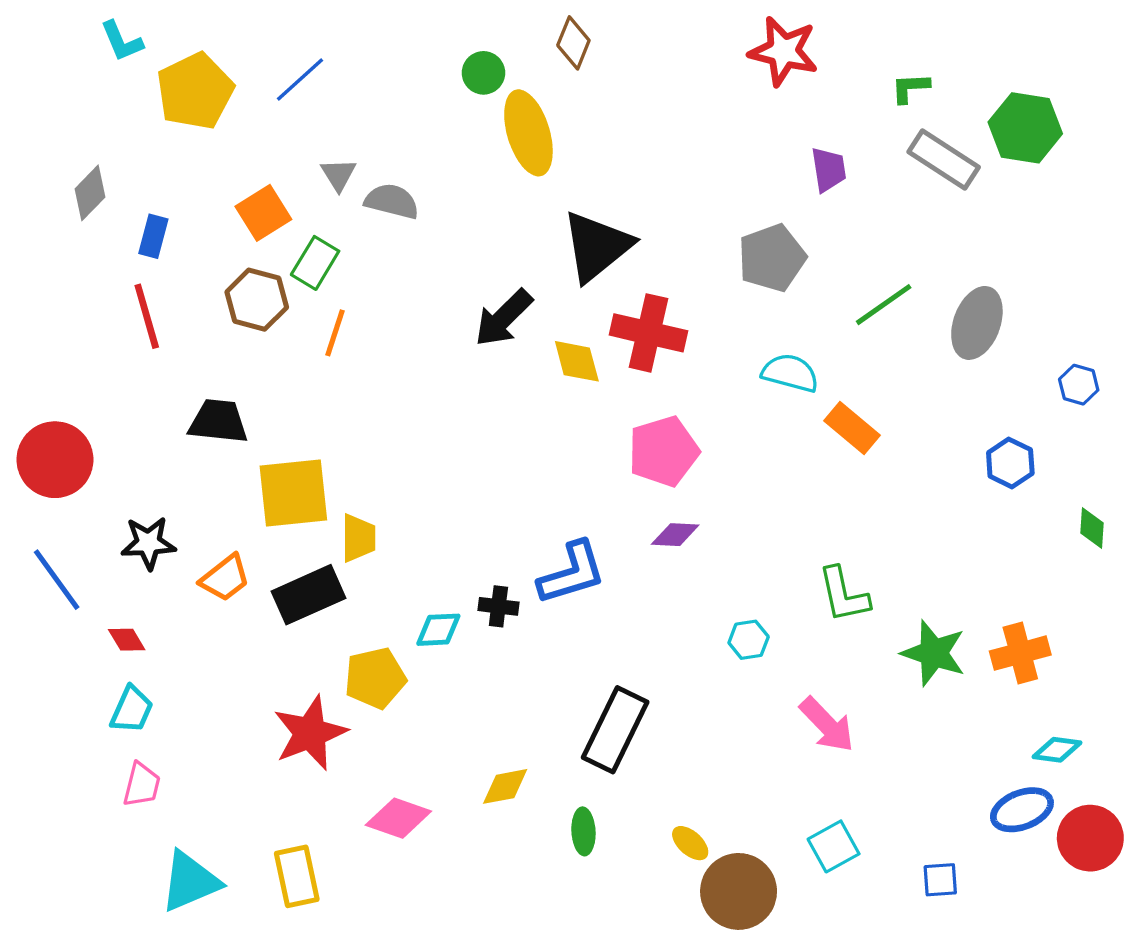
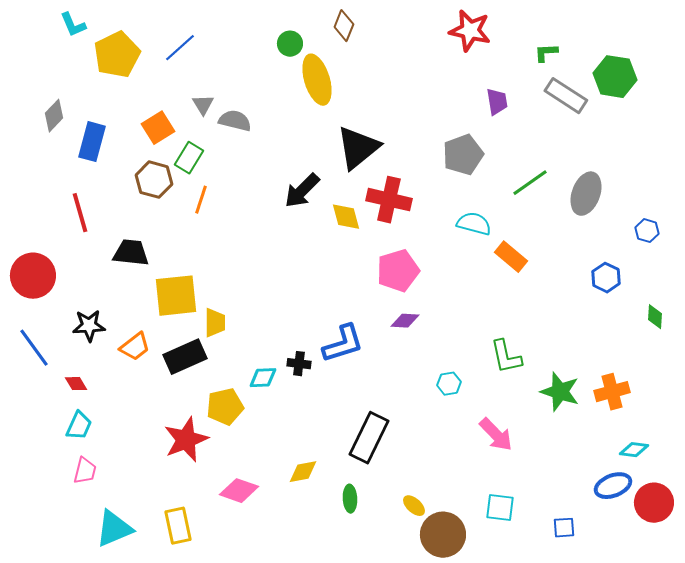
blue rectangle: (153, 236) -> (92, 142), size x1.5
red line: (147, 316) -> (80, 213), moved
cyan square: (834, 846) -> (500, 508), turned 36

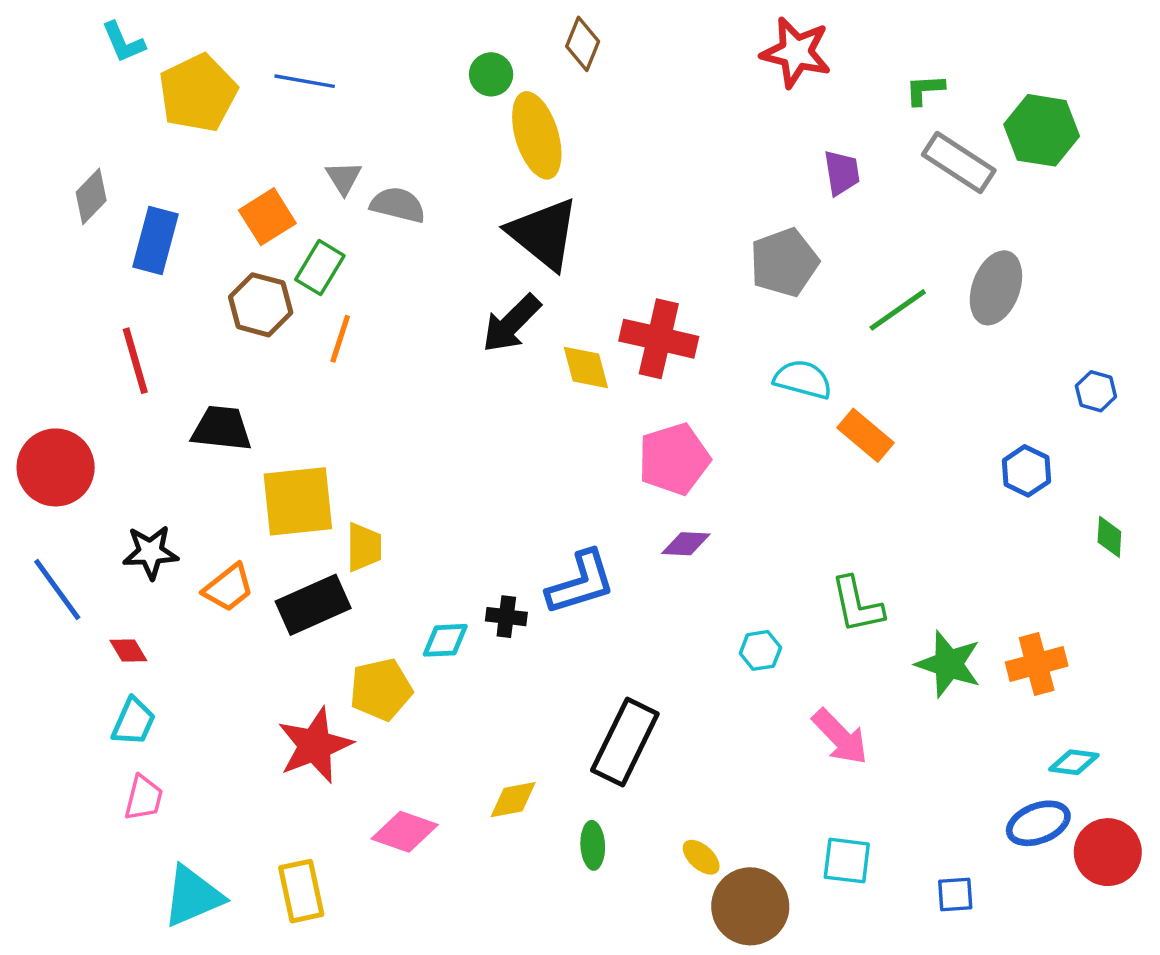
blue line: (180, 48) -> (305, 81), turned 52
black triangle: (358, 148) -> (544, 234), moved, turned -42
gray ellipse: (586, 194) -> (996, 288), moved

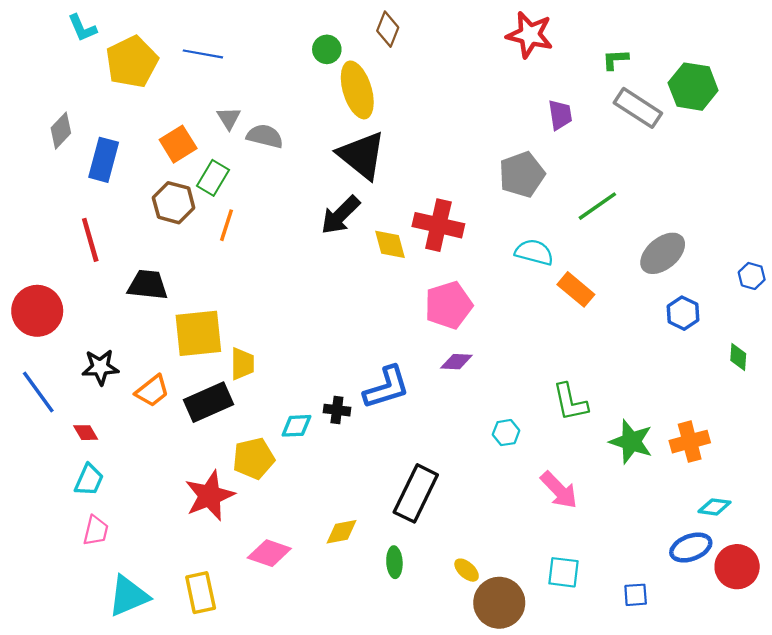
gray ellipse: (996, 288) -> (663, 253), moved, turned 30
blue hexagon: (1096, 391) -> (752, 276), moved

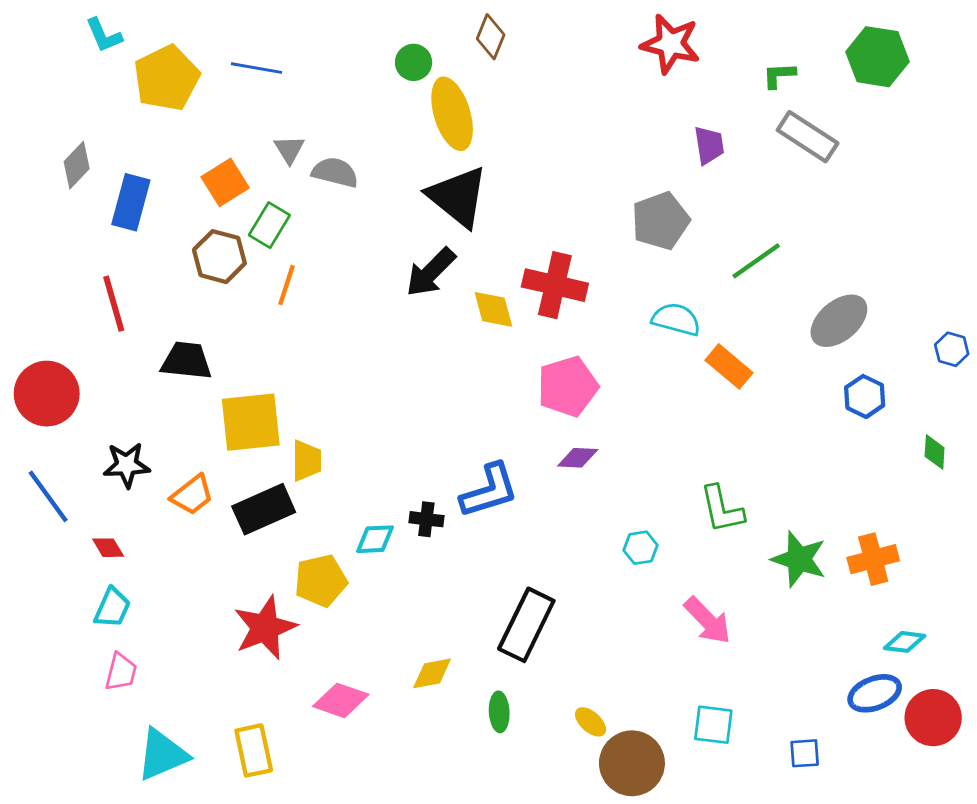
green hexagon: (693, 87) -> (877, 57), moved

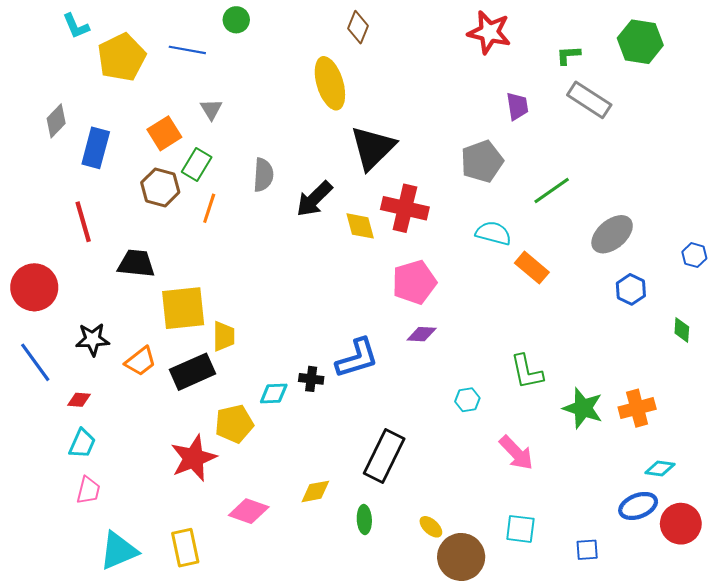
green circle: (414, 62) -> (236, 20), moved
gray semicircle: (335, 172) -> (263, 175), moved, turned 80
black triangle: (458, 197) -> (373, 148), moved, turned 36
red diamond: (108, 548) -> (79, 400), turned -55

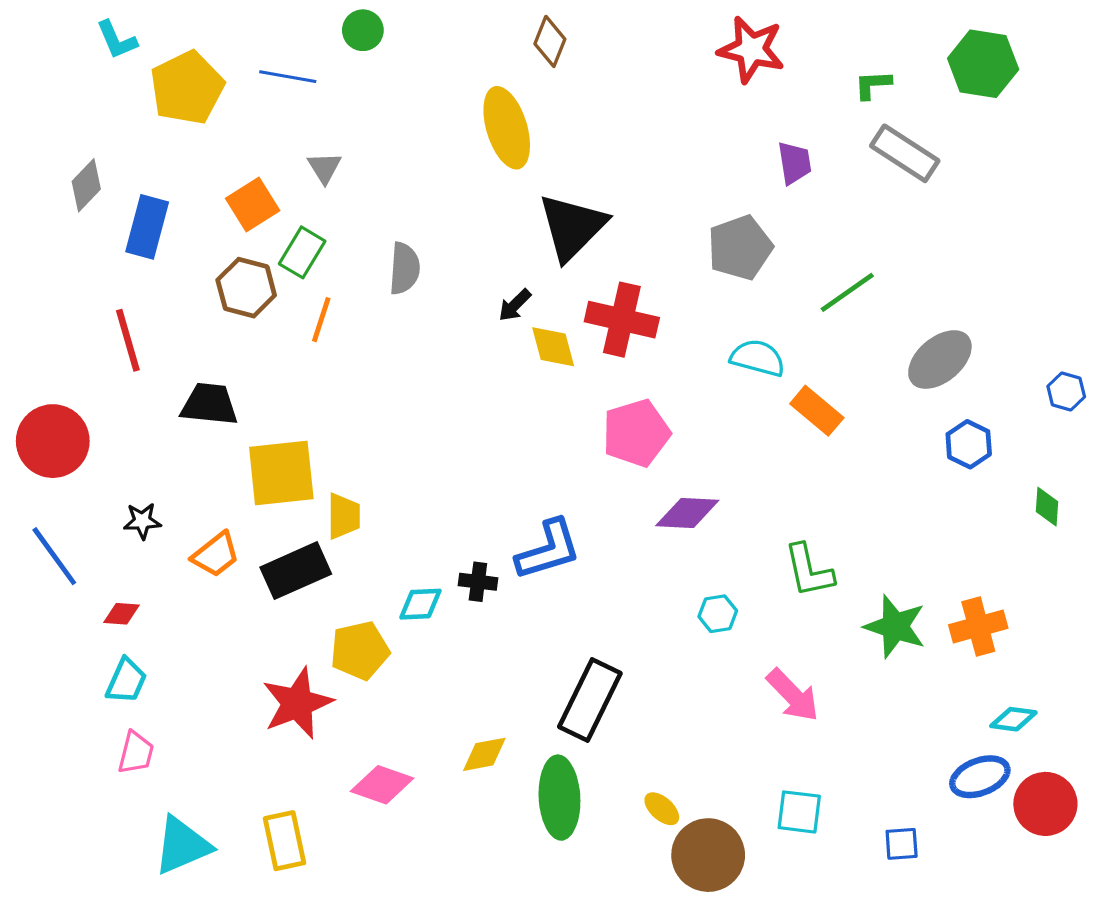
black arrow: (314, 199) -> (515, 305), moved, size x0.6
purple diamond: (422, 334) -> (687, 513), moved, size x1.4
black star: (93, 339) -> (142, 521), size x0.7
green ellipse: (364, 520) -> (559, 798), size x1.8

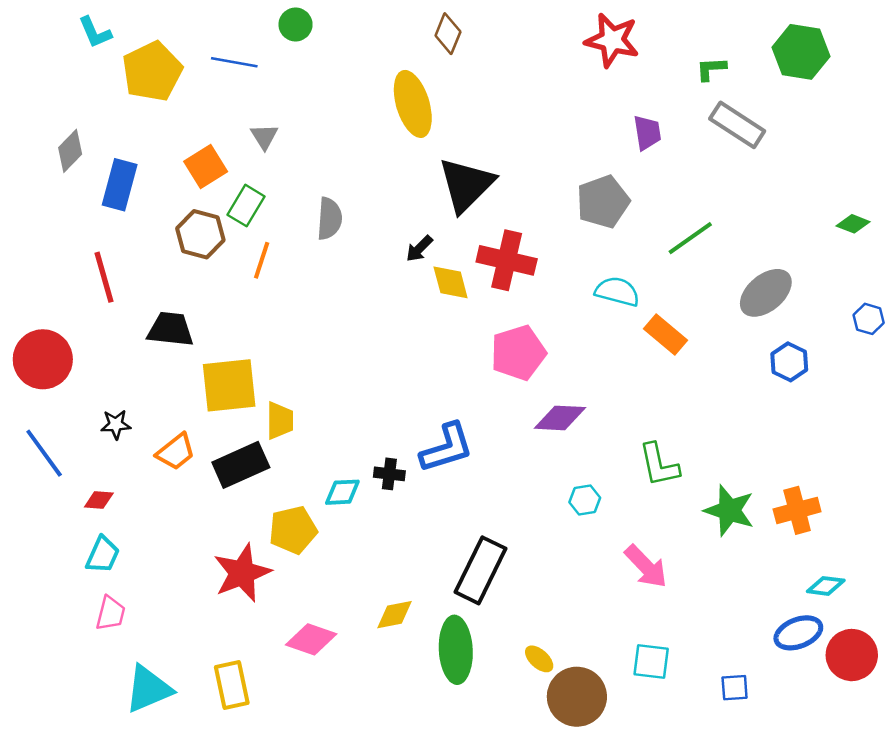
green diamond: (1047, 507) -> (853, 224), moved, turned -72

